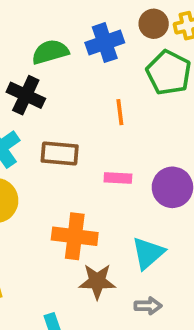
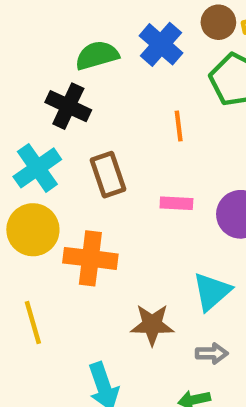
blue cross: (105, 43) -> (161, 44), turned -30
brown rectangle: (60, 153) -> (108, 175), turned 66
orange cross: (75, 236) -> (90, 258), moved

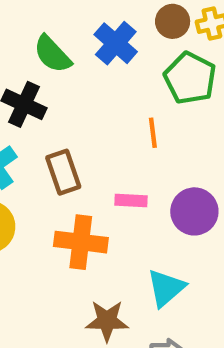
green semicircle: (97, 55) -> (52, 54), turned -117
orange line: (179, 126) -> (153, 133), moved
orange cross: (90, 258) -> (81, 242), moved

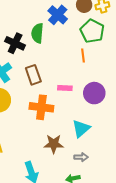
green semicircle: (52, 54) -> (37, 33), moved, turned 48
orange line: (153, 133) -> (83, 55), moved

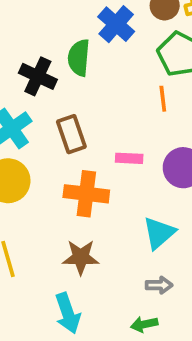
brown star: (54, 144) -> (81, 257), moved

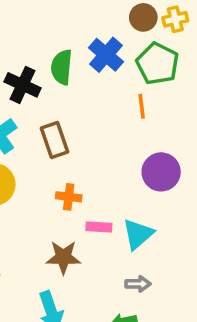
blue cross: (116, 24) -> (106, 55), moved
pink rectangle: (129, 158) -> (99, 227), moved
orange cross: (86, 194) -> (69, 197), size x0.6

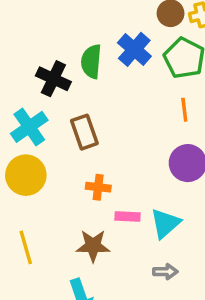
orange line: (142, 106) -> (184, 110), moved

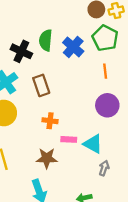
blue cross: (134, 49) -> (73, 47), moved
cyan triangle: (165, 223) -> (93, 144), turned -50
gray arrow: (165, 272) -> (104, 168), moved, turned -72

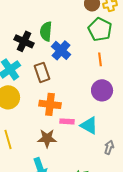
blue cross: (73, 47) -> (61, 50), moved
orange cross: (50, 121) -> (50, 104), size x1.5
gray arrow: (104, 168) -> (109, 147), moved

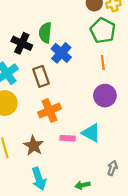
orange cross: (50, 104) -> (50, 110), turned -30
pink rectangle: (67, 121) -> (68, 138), moved
brown star: (47, 138) -> (34, 146), moved, turned 30
gray arrow: (109, 147) -> (112, 168), moved

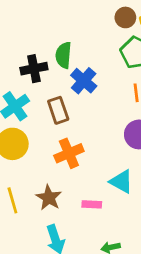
black cross: (22, 43) -> (34, 69), turned -36
pink rectangle: (68, 138) -> (92, 204), moved

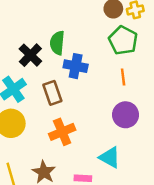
black cross: (34, 69) -> (30, 55), turned -35
blue cross: (84, 81) -> (76, 66), turned -30

